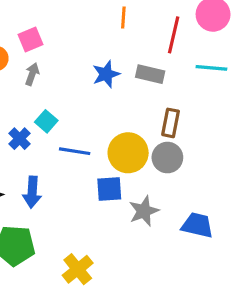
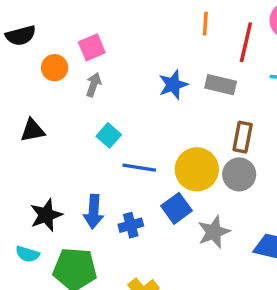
orange line: (123, 17) -> (205, 24), moved
blue cross: (20, 139) -> (131, 225), moved, turned 30
blue square: (109, 189) -> (177, 208), turned -32

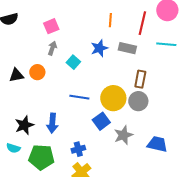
orange line: (205, 24) -> (110, 20), moved
orange circle: (55, 68) -> (37, 72), moved
cyan square: (109, 135) -> (73, 62), moved
blue cross: (131, 225) -> (78, 149), moved

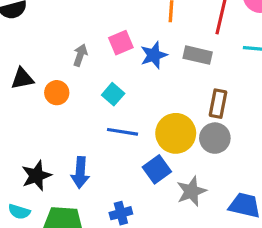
pink square: (51, 26) -> (121, 43), moved
cyan square: (73, 62) -> (113, 94), moved
black triangle: (16, 75) -> (22, 79), moved

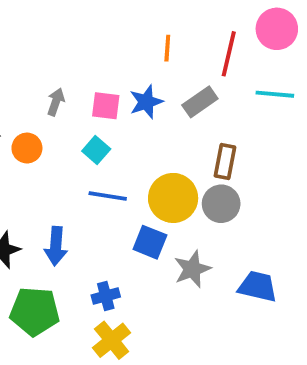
pink square: (121, 43) -> (106, 106), moved, turned 30
gray rectangle: (198, 55) -> (200, 102), turned -48
blue square: (157, 169) -> (150, 242), turned -32

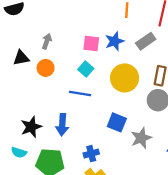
gray arrow: (56, 102) -> (47, 41), moved
blue line: (108, 196) -> (80, 94), moved
yellow circle: (173, 198) -> (125, 78), moved

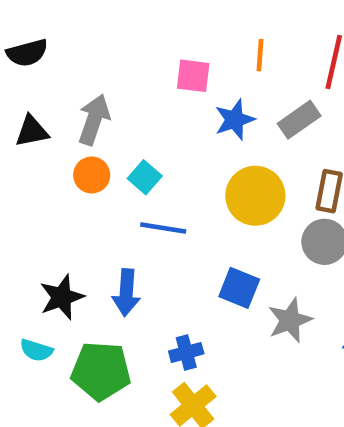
gray arrow: (47, 41) -> (94, 120), size x1.5
pink square: (91, 43) -> (193, 76), moved
black triangle: (21, 58) -> (32, 131), moved
cyan square: (86, 69) -> (145, 177), moved

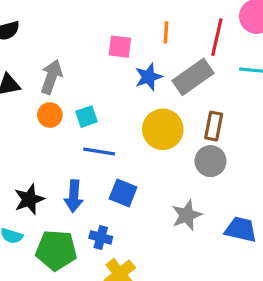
gray rectangle: (299, 120) -> (193, 77), size x1.4
cyan square: (145, 177) -> (86, 117), turned 30
blue square: (239, 288) -> (123, 193), moved
blue cross: (186, 352) -> (101, 237), moved, turned 30

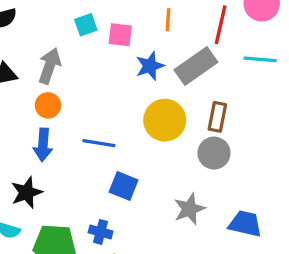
cyan square: (86, 117) -> (86, 25), moved
blue arrow: (74, 196) -> (43, 145), moved

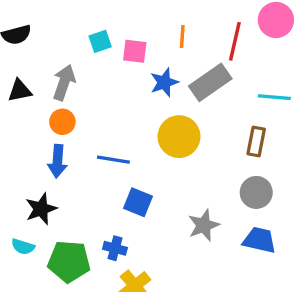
cyan line: (260, 59) -> (274, 97), moved
brown rectangle: (217, 117) -> (256, 142), moved
gray circle: (214, 153) -> (256, 192), moved

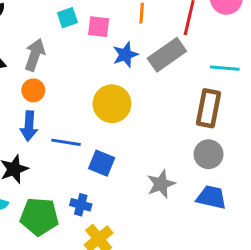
yellow circle: (179, 137) -> (112, 104), moved
brown rectangle: (256, 142) -> (208, 108), size x1.4
blue line: (113, 160) -> (66, 142), moved

